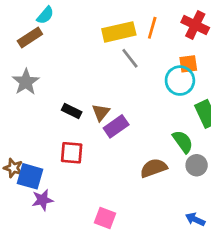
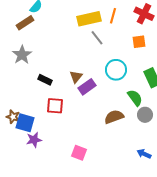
cyan circle: (180, 81) -> (116, 70), moved
black rectangle: (72, 111) -> (45, 80), moved

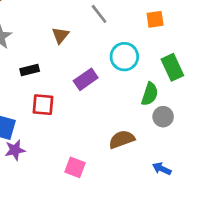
brown triangle: (76, 77) -> (60, 35), moved
black rectangle: (45, 80) -> (30, 70), turned -40
green semicircle: (135, 98) -> (150, 94), turned 54
brown semicircle: (114, 117) -> (122, 139), moved

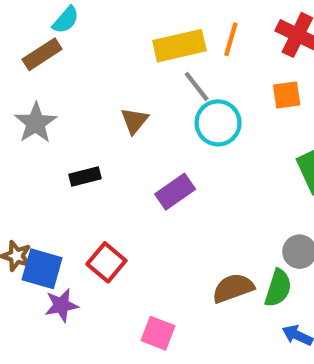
cyan circle: (124, 57) -> (218, 123), moved
green semicircle: (150, 94) -> (278, 288), moved
red square: (43, 105) -> (106, 262), moved, turned 35

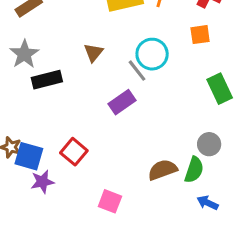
gray line: (197, 86) -> (137, 71), moved
black rectangle: (85, 177) -> (47, 80), moved, size x1.4

